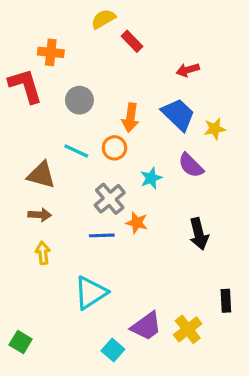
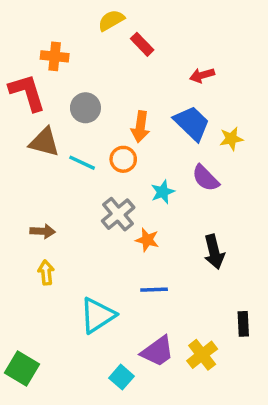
brown triangle: (41, 175) -> (44, 142), moved
blue line: (102, 235) -> (154, 290), moved
green square: (21, 342) -> (22, 368), size x1.4

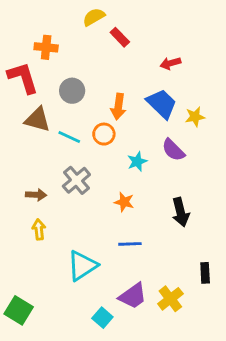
gray cross: (118, 214) -> (76, 180), moved

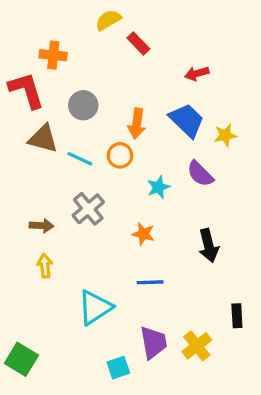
purple trapezoid: (133, 296) -> (153, 343), turned -64
cyan square: (102, 318) -> (118, 368), turned 30

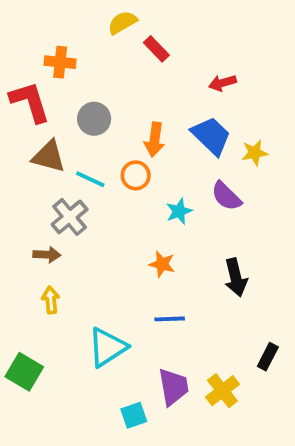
gray cross: (88, 209) -> (70, 217), moved
black rectangle: (237, 316) -> (268, 357), turned 30
green square: (21, 359) -> (24, 372), moved

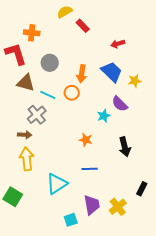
cyan star: (179, 211) -> (104, 116), moved
yellow arrow: (51, 300) -> (27, 159), size x1.6

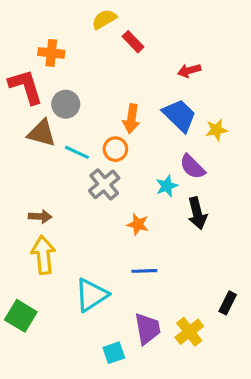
gray circle: (50, 63) -> (66, 104), moved
gray cross: (37, 115) -> (104, 184), moved
black arrow: (125, 147) -> (197, 213), moved

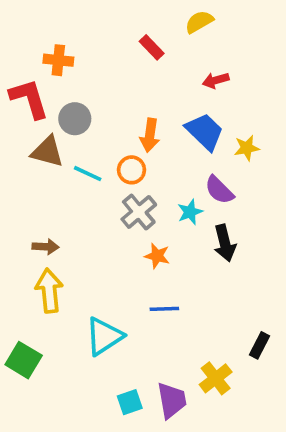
yellow semicircle: (104, 19) -> (199, 22), moved
gray cross: (104, 184) -> (139, 212), moved
purple trapezoid: (147, 329) -> (172, 400), moved

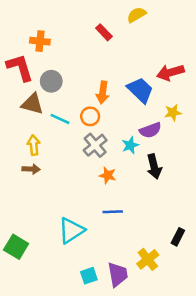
red arrow: (216, 80) -> (170, 72), moved, size x1.5
yellow star: (247, 148) -> (173, 113), moved
purple semicircle: (219, 190) -> (150, 130), turned -65
yellow arrow: (49, 291) -> (34, 145), moved, size x0.7

